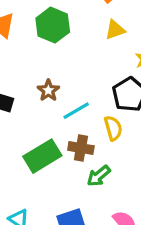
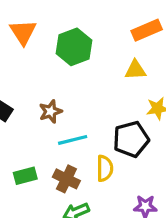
green rectangle: (42, 156) -> (25, 176), size x0.6

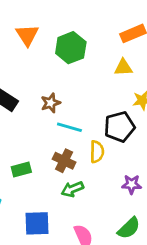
cyan line: (73, 140) -> (69, 127), turned 30
green rectangle: (25, 176) -> (21, 170), moved

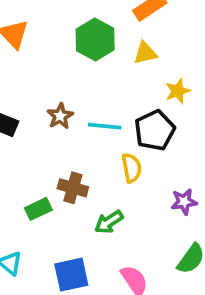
green hexagon: (71, 48) -> (95, 39), moved
cyan line: (69, 127) -> (105, 126), moved
brown cross: (64, 161) -> (73, 188), moved

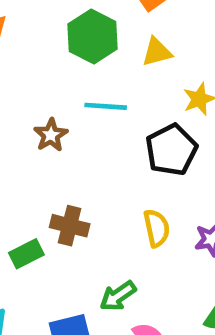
cyan line: (105, 126) -> (106, 106), moved
yellow semicircle: (132, 168) -> (157, 228), moved
green arrow: (109, 222) -> (118, 296), moved

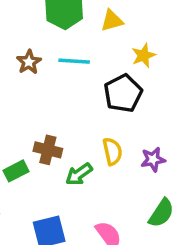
brown star: (51, 135) -> (29, 62), moved
green arrow: (118, 296) -> (79, 174), moved

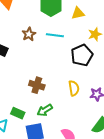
green rectangle: (16, 171) -> (18, 113), moved, turned 48
green arrow: (79, 174) -> (45, 110), moved

